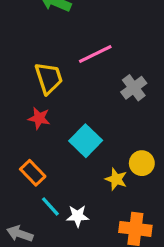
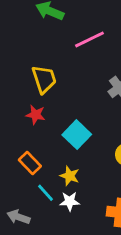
pink line: (95, 54) -> (90, 39), moved
yellow star: (116, 179) -> (70, 176), moved

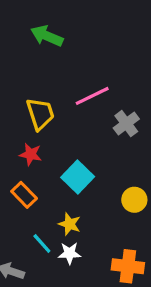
pink line: (90, 39) -> (92, 96), moved
orange rectangle: (30, 163) -> (24, 195), moved

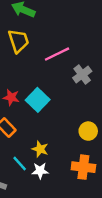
yellow trapezoid: (40, 114) -> (18, 41), moved
cyan square: (78, 177) -> (38, 100), moved
orange cross: (128, 266) -> (83, 167), moved

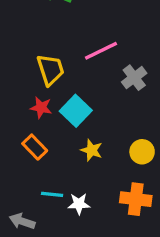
yellow trapezoid: (18, 41) -> (51, 70), moved
yellow star: (40, 149) -> (92, 150), moved
cyan line: (20, 164) -> (52, 194), turned -42

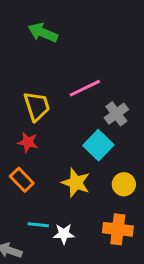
cyan square: (76, 111) -> (98, 145), moved
yellow star: (92, 150) -> (76, 183), size x1.4

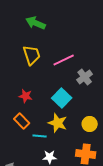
yellow trapezoid: (37, 106) -> (32, 55), moved
cyan square: (98, 145) -> (62, 98), moved
cyan line: (38, 225) -> (40, 136), moved

